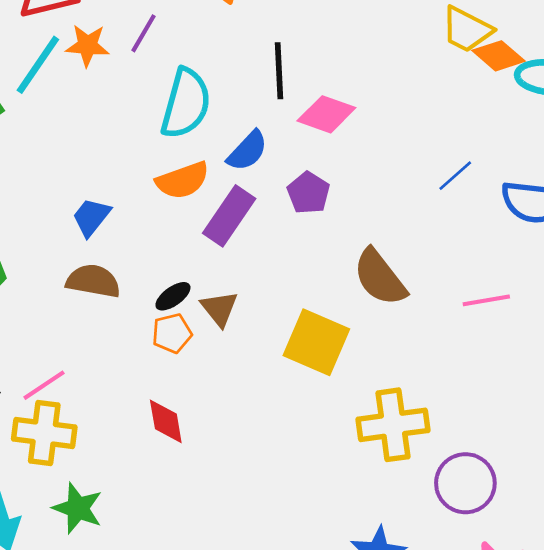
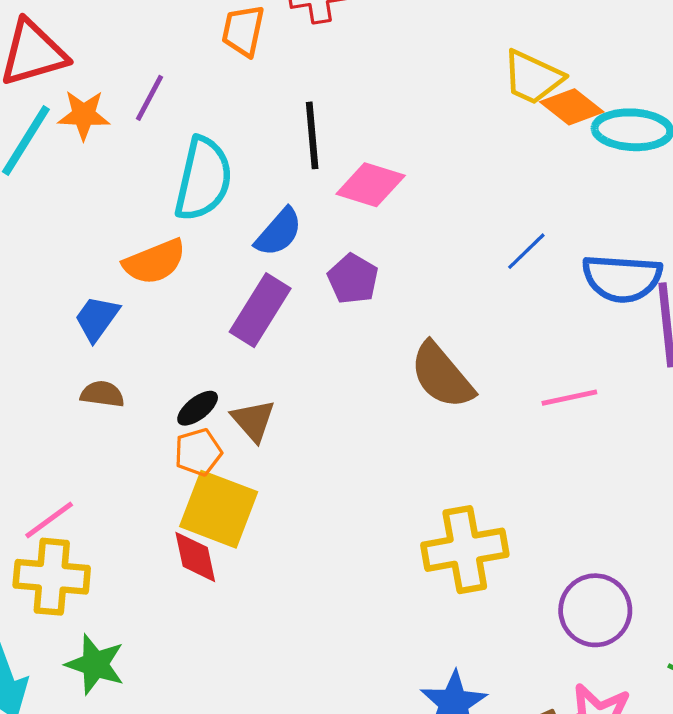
orange semicircle: (183, 180) -> (155, 262), moved
brown semicircle: (93, 281) -> (102, 394), size x0.7
yellow square: (316, 342) -> (219, 509), moved
purple circle: (465, 483) -> (595, 610), moved

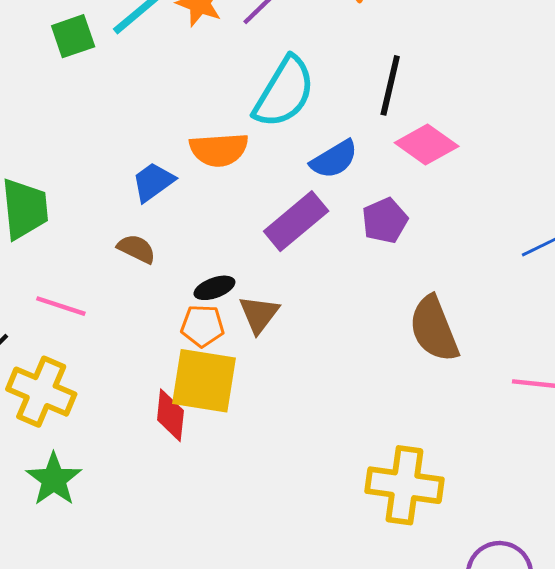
yellow square: (219, 509) -> (204, 381), turned -30
pink line: (49, 520) -> (61, 306), moved, turned 36

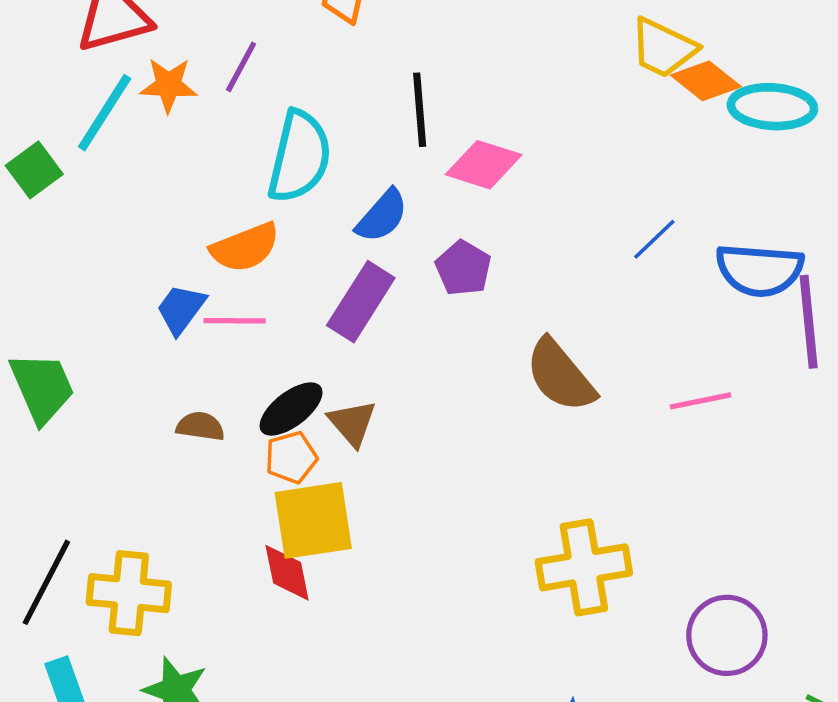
brown semicircle: (137, 249) -> (200, 426), moved
black ellipse: (214, 288) -> (291, 409), size x1.4
pink line: (61, 306) -> (235, 321), moved

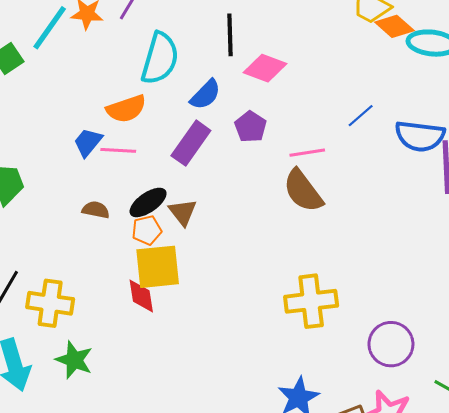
pink line: (700, 401) -> (307, 153), moved

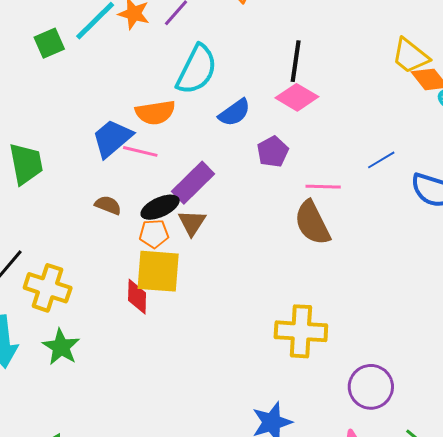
black line: (230, 35) -> (296, 61), moved
blue trapezoid: (88, 142) -> (112, 138), size x1.4
purple rectangle: (191, 143) -> (193, 183), moved

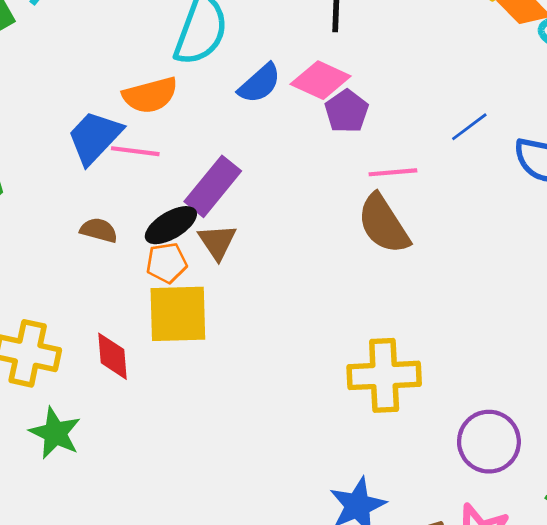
pink diamond: (297, 97) -> (321, 80), moved
purple pentagon: (273, 152) -> (347, 111), moved
red diamond: (137, 297) -> (112, 356), moved

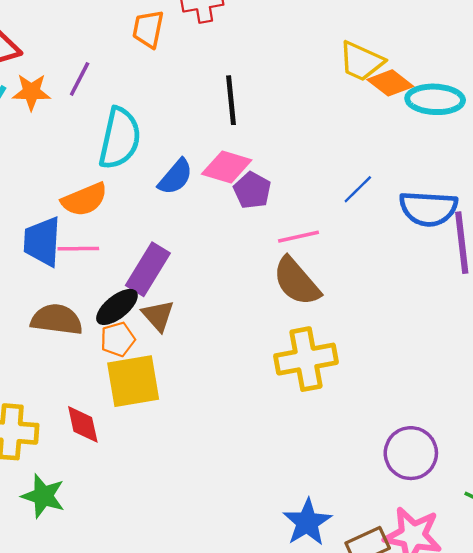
blue trapezoid: (95, 137) -> (42, 241), turned -32
brown semicircle: (99, 230) -> (57, 320), size x1.6
yellow cross: (384, 375) -> (306, 359), moved

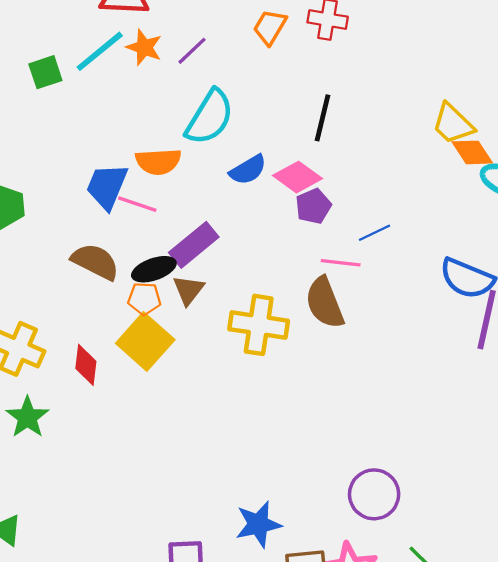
blue line: (358, 189) -> (375, 233), moved
yellow cross: (306, 359) -> (259, 325), moved
yellow square: (133, 381) -> (145, 342), turned 32

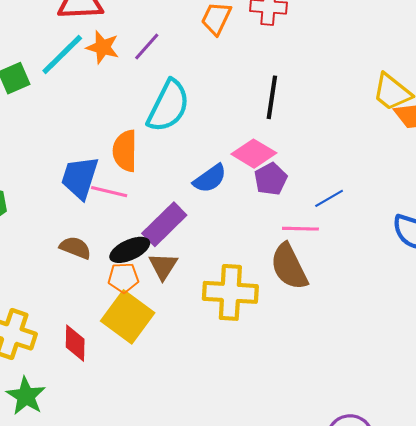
orange semicircle: (158, 162) -> (125, 151), turned 99
blue semicircle: (248, 170) -> (210, 178), moved
brown semicircle: (95, 262) -> (75, 248), size x0.7

